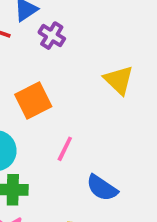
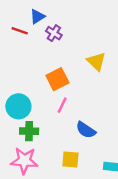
orange square: (33, 101) -> (57, 79), moved

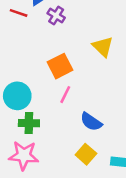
yellow square: (70, 159) -> (86, 154), moved, turned 36

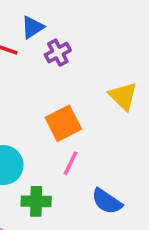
purple cross: (56, 16) -> (58, 53), turned 30
green cross: (29, 123) -> (36, 201), moved

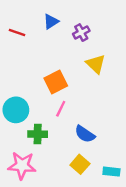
blue triangle: (32, 27) -> (51, 22), moved
purple cross: (58, 53) -> (81, 32), moved

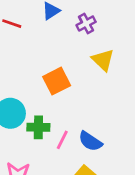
pink line: (61, 109) -> (62, 140), moved
green cross: (38, 134) -> (38, 127), moved

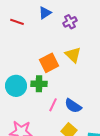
yellow triangle: (103, 60) -> (73, 55), moved
green cross: (38, 127) -> (39, 84), moved

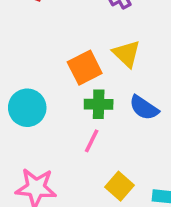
green cross: (39, 84) -> (99, 104), moved
blue semicircle: (73, 106) -> (144, 108), moved

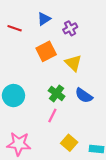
orange square: (85, 68) -> (46, 51), moved
green cross: (99, 104) -> (57, 93), turned 35

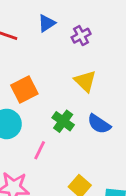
orange square: (46, 51) -> (24, 89), moved
pink line: (52, 115) -> (40, 150), moved

